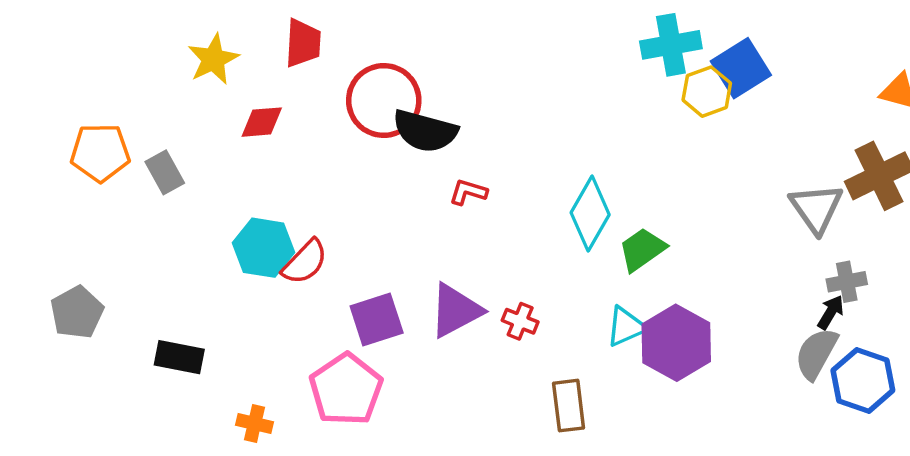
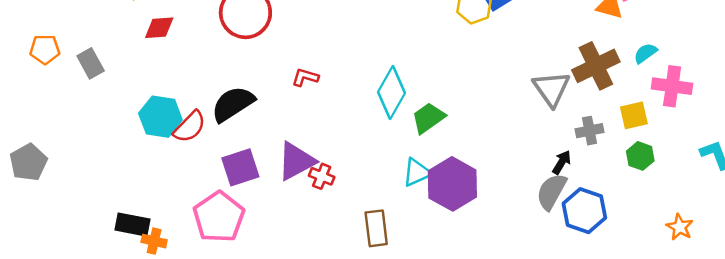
black semicircle: (425, 131) -> (233, 104), moved, turned 132
orange pentagon: (100, 153) -> (45, 49), size x0.7
gray cross: (847, 282) -> (590, 131), moved
red cross: (520, 321) -> (322, 176), moved
black rectangle: (179, 357) -> (132, 225), moved

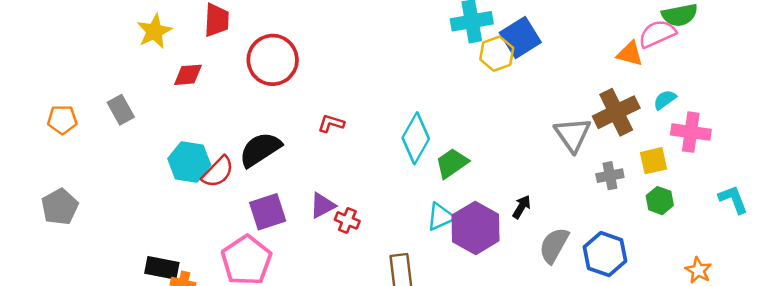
orange pentagon: (45, 49) -> (62, 120), moved
purple triangle: (296, 161) -> (322, 206), size x0.7
black arrow: (562, 162) -> (522, 207), moved
gray semicircle: (551, 192) -> (554, 245), moved

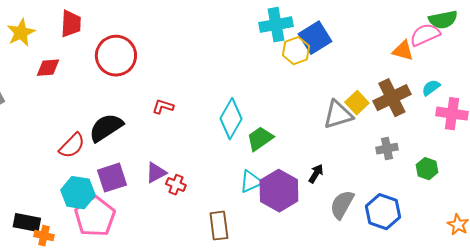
gray triangle: (573, 135) -> (338, 115), moved, turned 48
yellow square: (654, 161) -> (357, 103), moved, turned -30
cyan hexagon: (189, 162) -> (78, 193), moved

